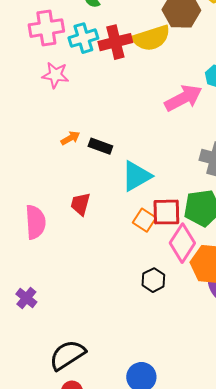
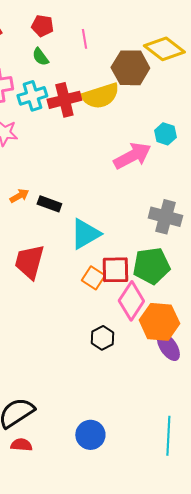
red trapezoid: (80, 204) -> (29, 262), size x1.5

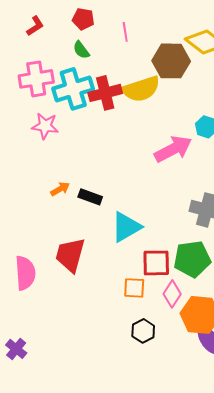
cyan cross: (32, 96) -> (73, 89), size x1.4
orange square: (93, 278) -> (134, 288), moved, turned -30
pink diamond: (131, 301) -> (172, 294), size x0.7

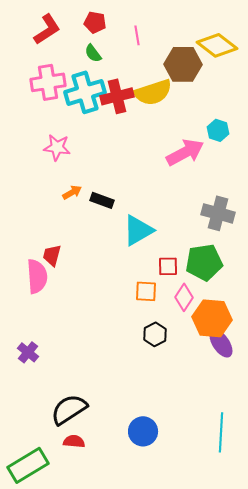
red L-shape: (35, 26) -> (47, 29), size x1.5
pink star: (45, 126) -> (57, 147), moved
red trapezoid: (70, 255) -> (52, 255), moved, size x0.6
red square: (156, 263) -> (168, 266), size x0.7

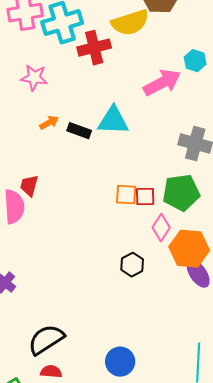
red cross: (117, 96) -> (94, 48), moved
cyan triangle: (138, 230) -> (113, 121), moved, turned 32
orange square: (146, 291) -> (126, 195), moved

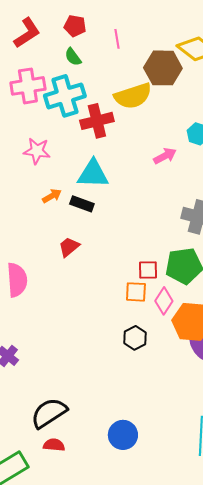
pink arrow: (162, 83) -> (165, 156), size x0.6
cyan triangle: (113, 121) -> (93, 174), moved
red trapezoid: (29, 186) -> (69, 247), moved, turned 35
orange square: (126, 195) -> (136, 292), moved

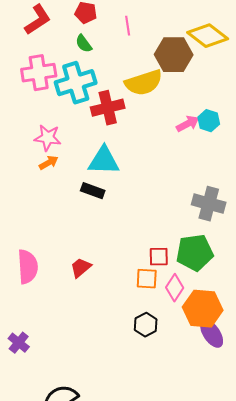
pink arrow: (165, 156) -> (188, 124), moved
orange arrow: (52, 196) -> (49, 163), moved
red trapezoid: (69, 247) -> (81, 268), moved

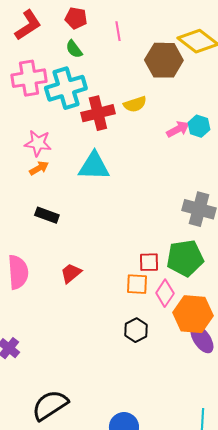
yellow semicircle: (144, 83) -> (135, 104), moved, size x0.6
black rectangle: (93, 191) -> (47, 215), moved

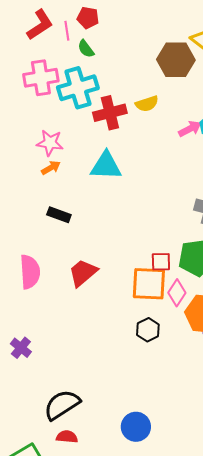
pink line: (118, 31) -> (67, 31), moved
red trapezoid: (71, 273) -> (83, 273), size x1.4
orange square: (137, 284) -> (149, 284), size x1.6

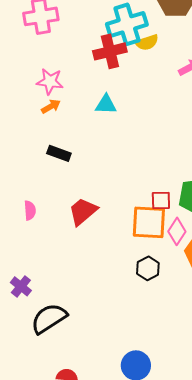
cyan cross: (78, 88) -> (127, 24), moved
cyan triangle: (106, 166) -> (106, 104), size x0.7
pink semicircle: (30, 272) -> (30, 210), size x0.6
black semicircle: (62, 405) -> (49, 318), moved

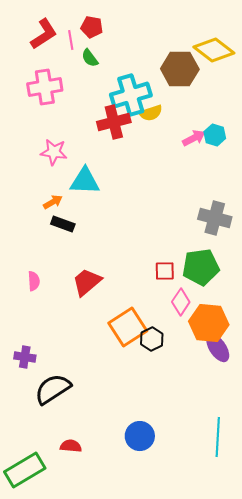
cyan triangle: (106, 104) -> (85, 181), moved, size x1.4
orange arrow: (51, 106) -> (53, 202), moved
orange square: (149, 222) -> (128, 327), moved, turned -36
purple cross: (21, 286) -> (25, 357), turned -30

